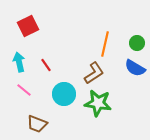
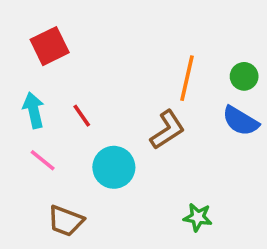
green star: (98, 103) -> (198, 217), moved, size x0.6

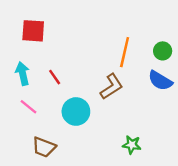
red square: (50, 46) -> (33, 31), turned 30

